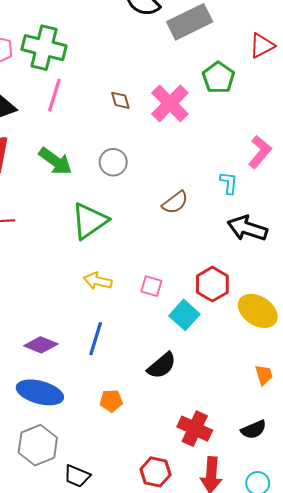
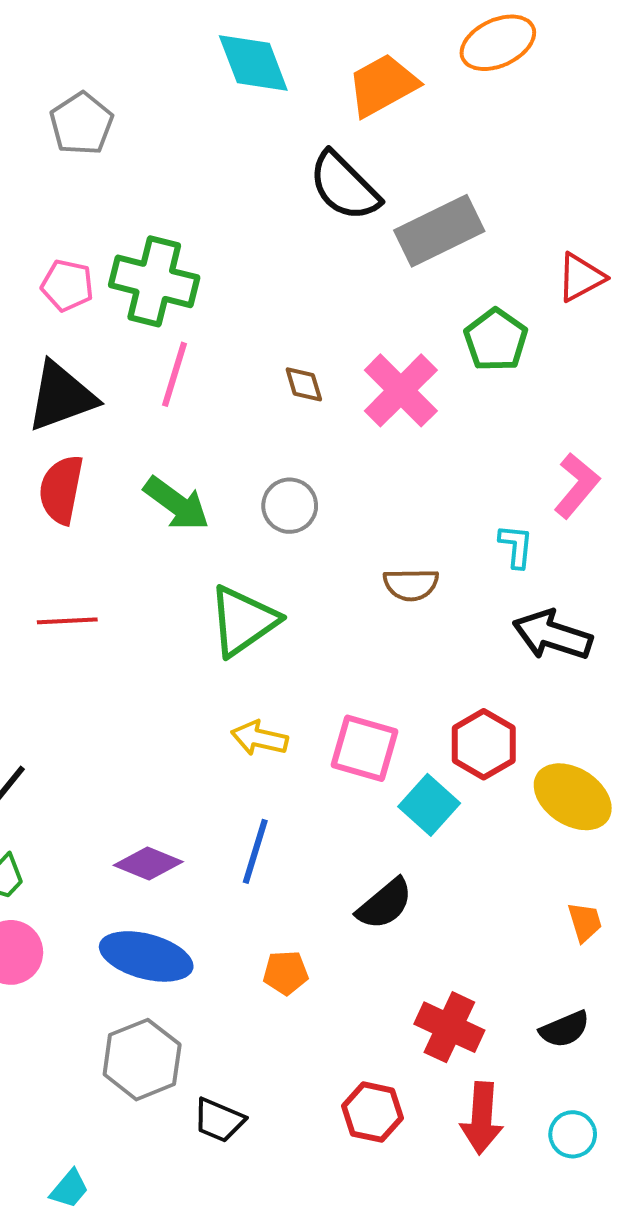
brown semicircle: (175, 202) -> (411, 585), turned 36
pink square: (151, 286) -> (364, 748), size x1.6

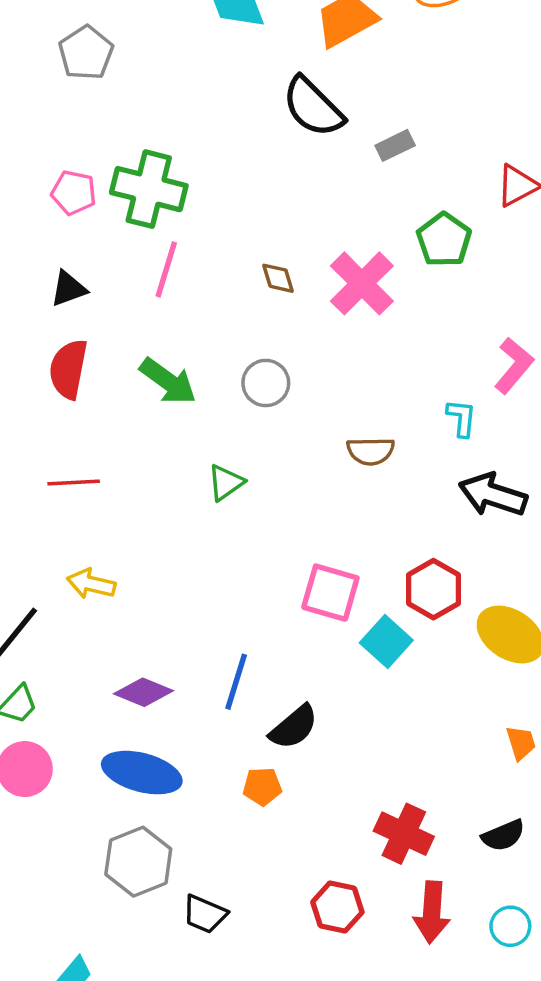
gray rectangle: (439, 231) -> (395, 145), size x0.5
black triangle: (61, 397) -> (68, 289), size x0.6
green triangle: (243, 621) -> (226, 483), size x0.6
yellow arrow: (259, 738) -> (91, 584), moved
black semicircle: (385, 904) -> (294, 727), moved

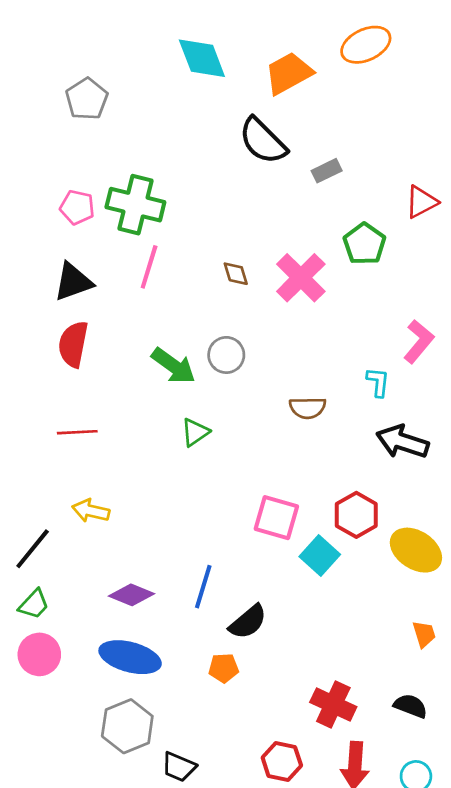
black triangle: (68, 289) -> (73, 282), size x1.4
green arrow: (168, 381) -> (173, 366), moved
black semicircle: (503, 835) -> (411, 706), turned -136

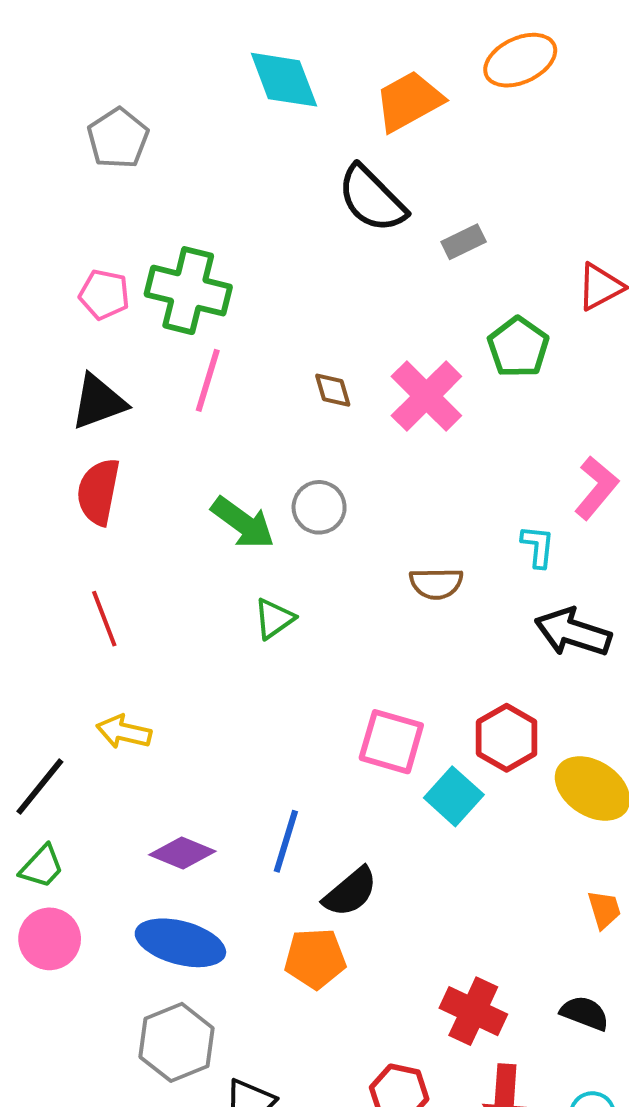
red line: (77, 432) -> (104, 619), turned 72
orange pentagon: (224, 668) -> (315, 958), size x1.4

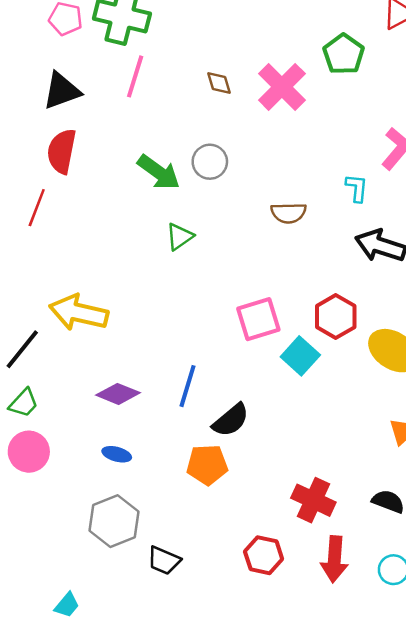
red line: (104, 619) -> (37, 208), moved, turned 42
yellow arrow: (124, 732) -> (79, 313), size x1.6
pink square: (391, 742) -> (258, 319), turned -33
blue ellipse: (180, 943) -> (117, 454), size x0.5

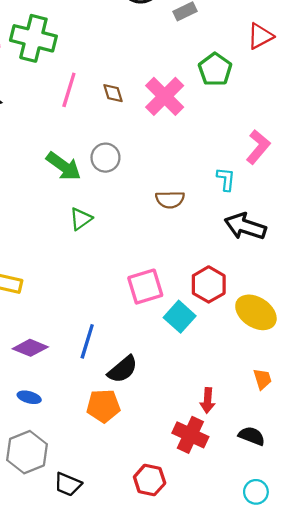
pink line: (135, 76) -> (69, 90), moved
red arrow: (334, 559) -> (208, 401), moved, size x0.7

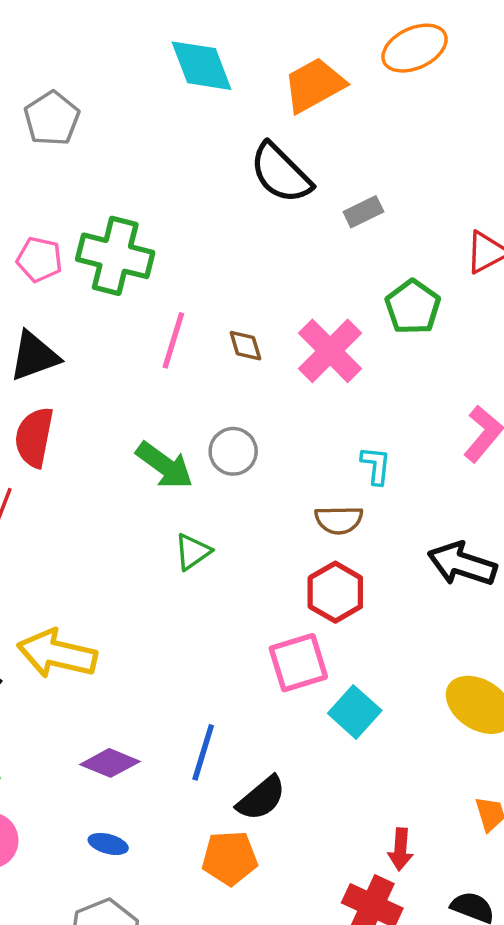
cyan L-shape: (226, 179) -> (376, 465), moved
red hexagon: (209, 284) -> (335, 592), moved

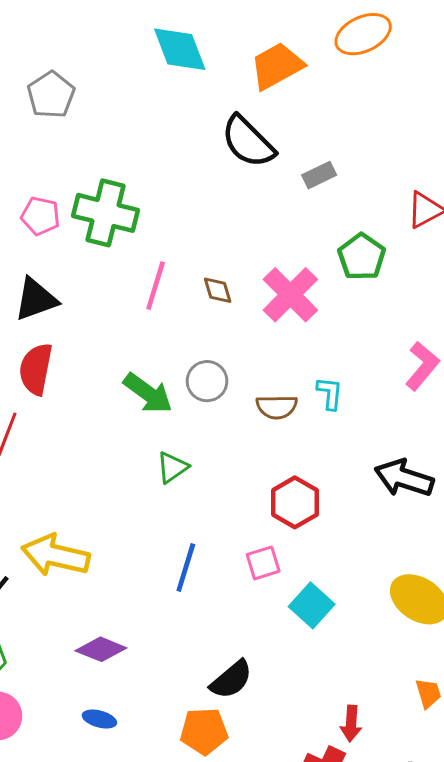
brown semicircle: (339, 520) -> (277, 407), moved
pink square: (298, 663) -> (263, 563), size x0.7
blue line: (203, 752) -> (186, 568), moved

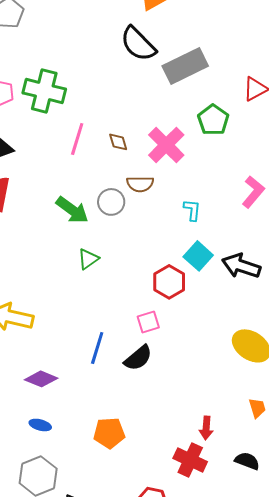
gray rectangle: (319, 175) -> (185, 66), size x2.0
brown semicircle: (277, 407) -> (140, 184), moved
blue line: (186, 568) -> (97, 348), moved
cyan square: (312, 605) -> (198, 256), moved
black semicircle: (231, 680) -> (138, 358), moved

